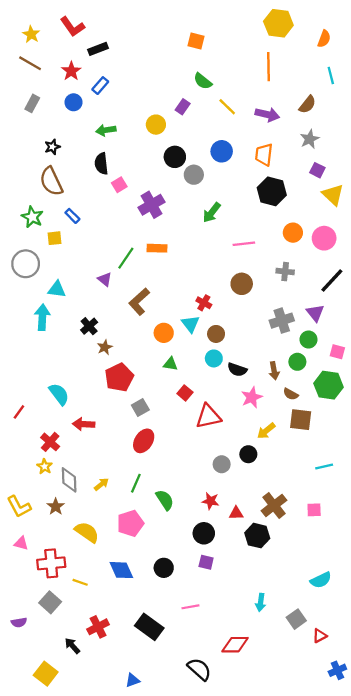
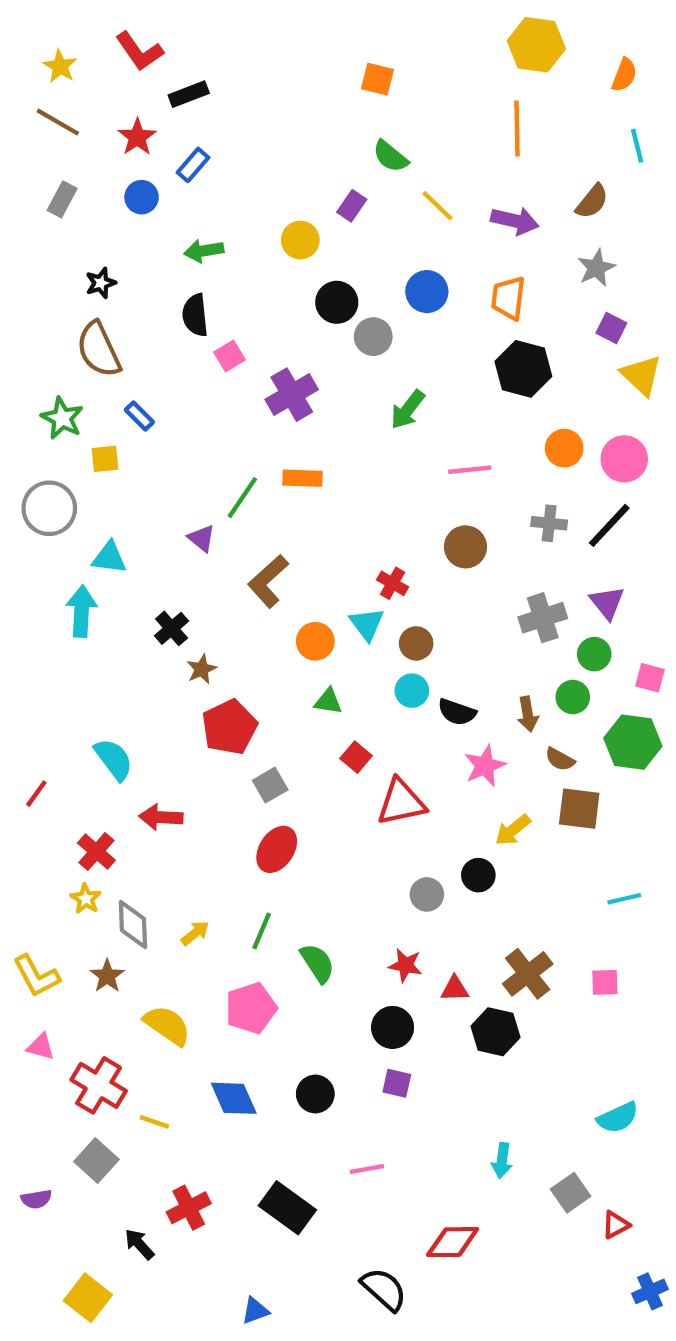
black line: (332, 280) -> (609, 525), moved
red cross: (51, 563) -> (99, 1085), turned 36

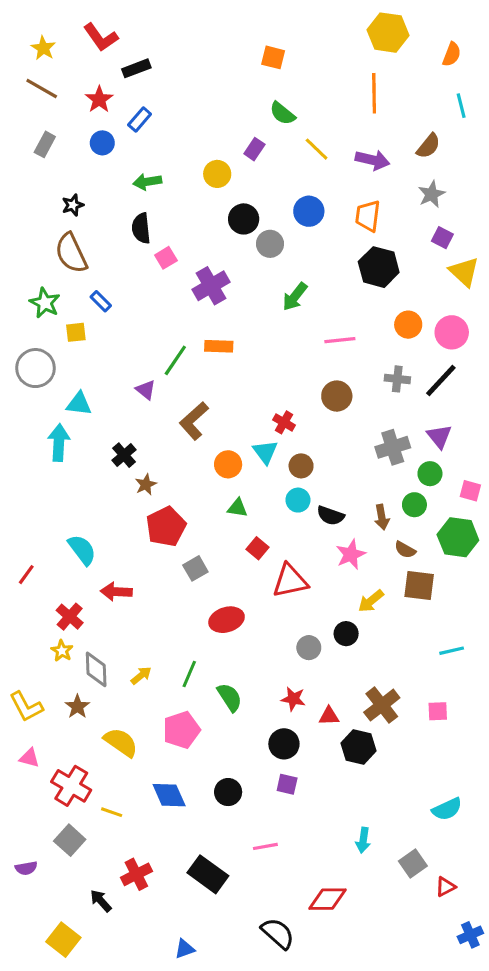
red ellipse: (277, 849) -> (227, 620), moved, turned 40

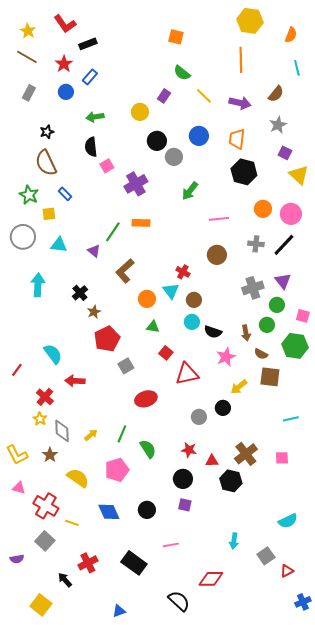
cyan triangle: (79, 404) -> (59, 245), moved

